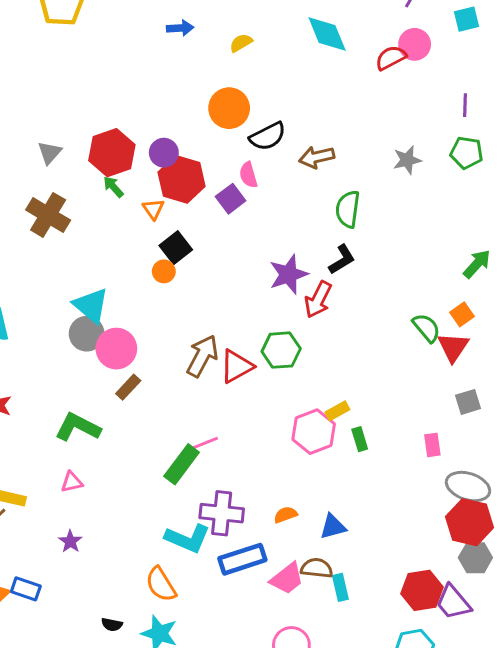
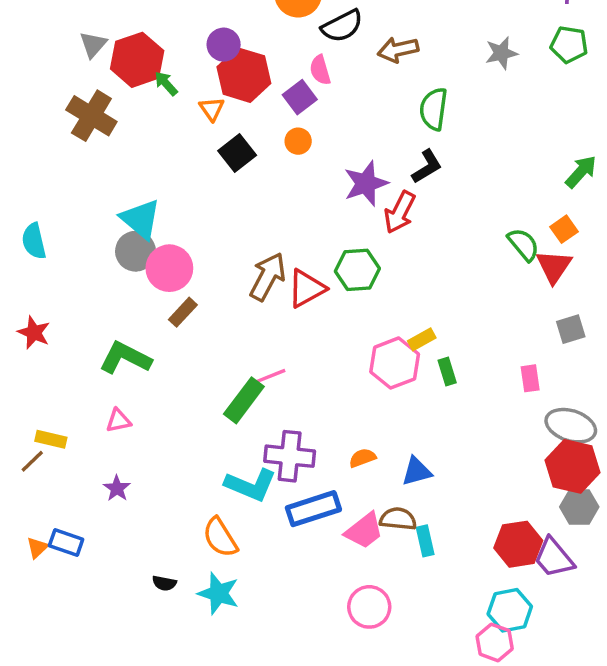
red hexagon: (112, 153) -> (137, 60), moved
orange circle: (164, 271) -> (298, 141), moved

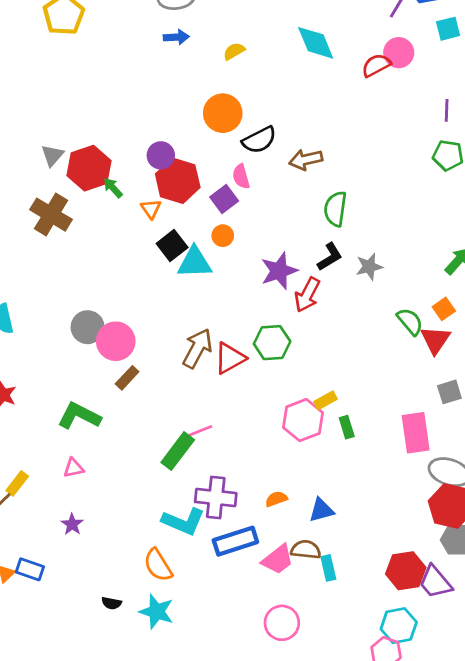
gray star: (501, 53) -> (369, 267), moved
cyan triangle: (141, 219) -> (195, 262), moved, turned -42
pink rectangle: (530, 378) -> (416, 433), size x1.8
yellow rectangle: (51, 439) -> (17, 483), turned -65

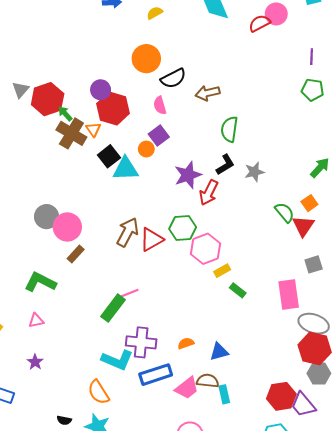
purple square: (224, 199) -> (159, 136), moved
brown cross: (51, 215) -> (71, 133), moved
pink hexagon: (303, 420) -> (206, 249), moved
green rectangle: (347, 427) -> (238, 290), turned -35

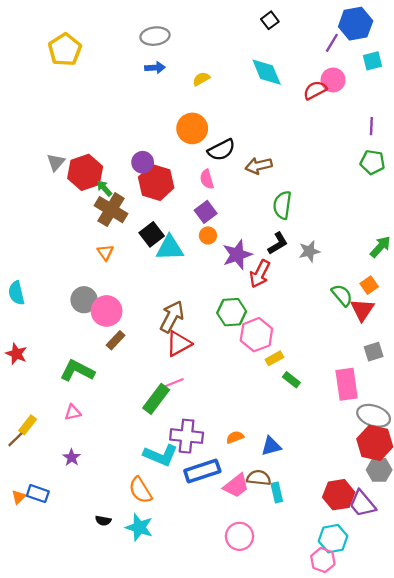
orange triangle: (93, 129) -> (105, 252), moved
orange circle: (146, 149) -> (208, 235), moved
red triangle: (151, 239) -> (179, 344), moved

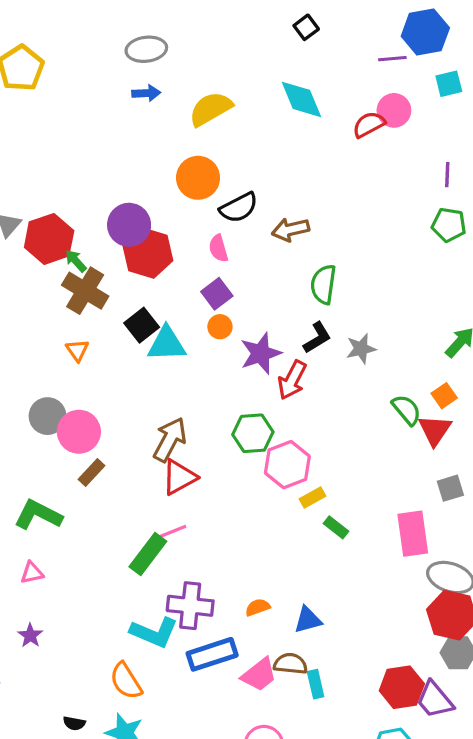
purple line: (332, 43) -> (392, 59), turned 54
yellow semicircle: (201, 79) -> (211, 109), size x1.8
purple circle: (143, 162) -> (129, 225), size x1.4

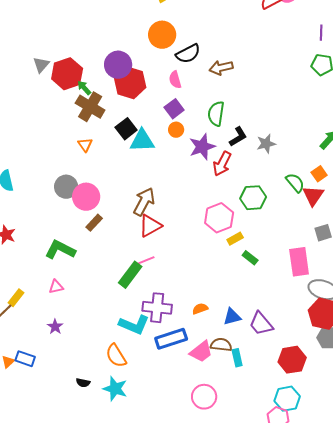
green semicircle: (323, 284) -> (216, 114), moved
green hexagon: (253, 433) -> (253, 198), moved
purple trapezoid: (435, 700) -> (261, 324), moved

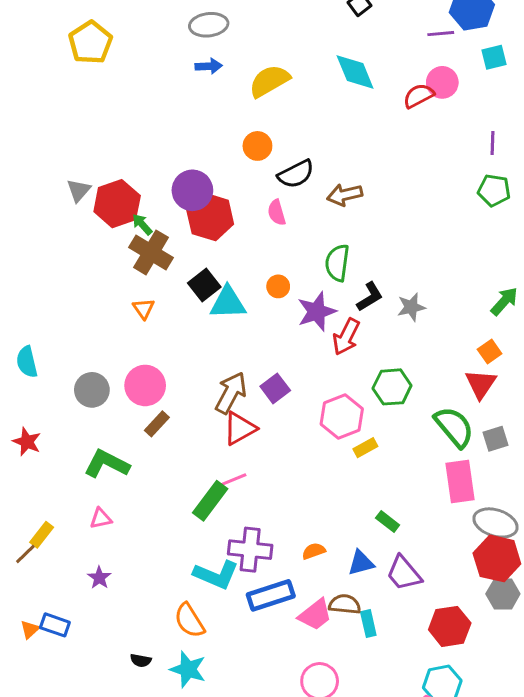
orange circle: (162, 35) -> (257, 146), size x0.7
purple square: (174, 109) -> (275, 388), moved
green semicircle: (295, 183) -> (454, 427), moved, size x1.4
gray circle: (66, 187) -> (92, 390), moved
green rectangle: (250, 258) -> (388, 521), moved

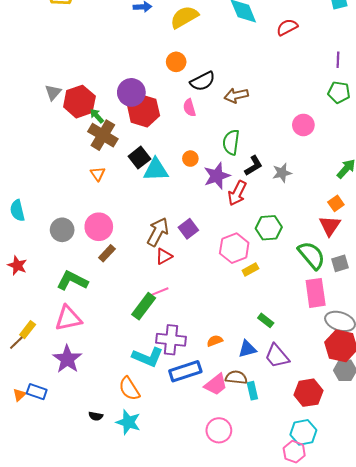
pink circle: (442, 82) -> (303, 125), moved
red triangle: (240, 428) -> (164, 256), size x0.7
pink triangle: (101, 519) -> (68, 318), size x1.8
purple star: (99, 578) -> (67, 359), size x1.8

